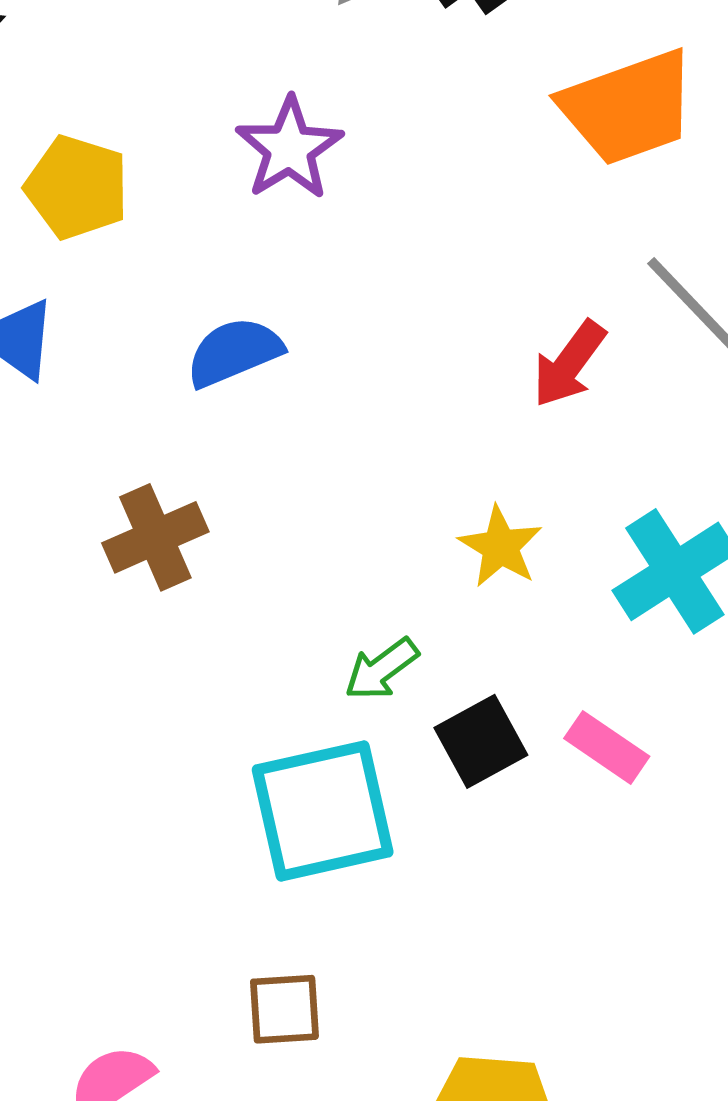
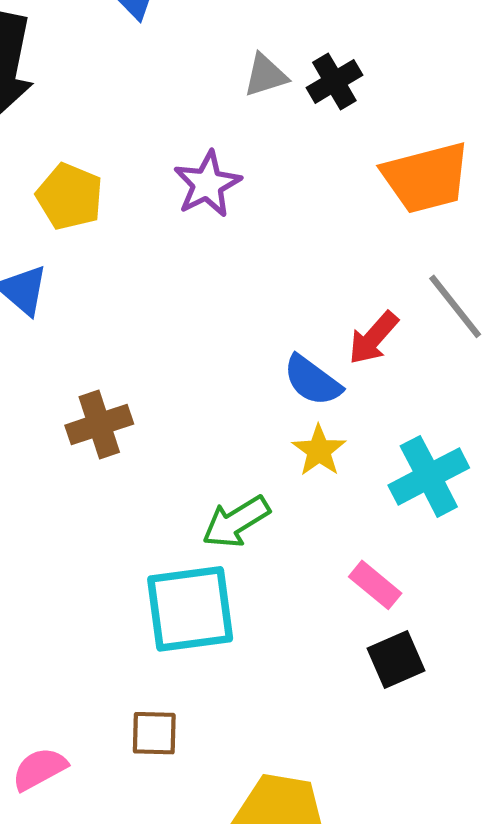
blue semicircle: (234, 352) -> (312, 380), moved, turned -126
green arrow: (382, 669) -> (236, 522), size x1.4
black square: (481, 741) -> (396, 659), moved

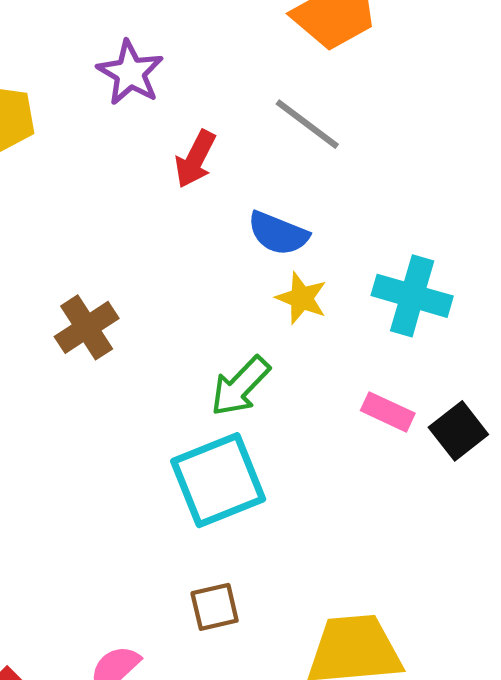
gray line: (455, 306) -> (307, 124), moved
red arrow: (373, 338) -> (195, 159), moved
cyan cross: (429, 476) -> (412, 296), turned -32
black square: (396, 659) -> (458, 431), moved

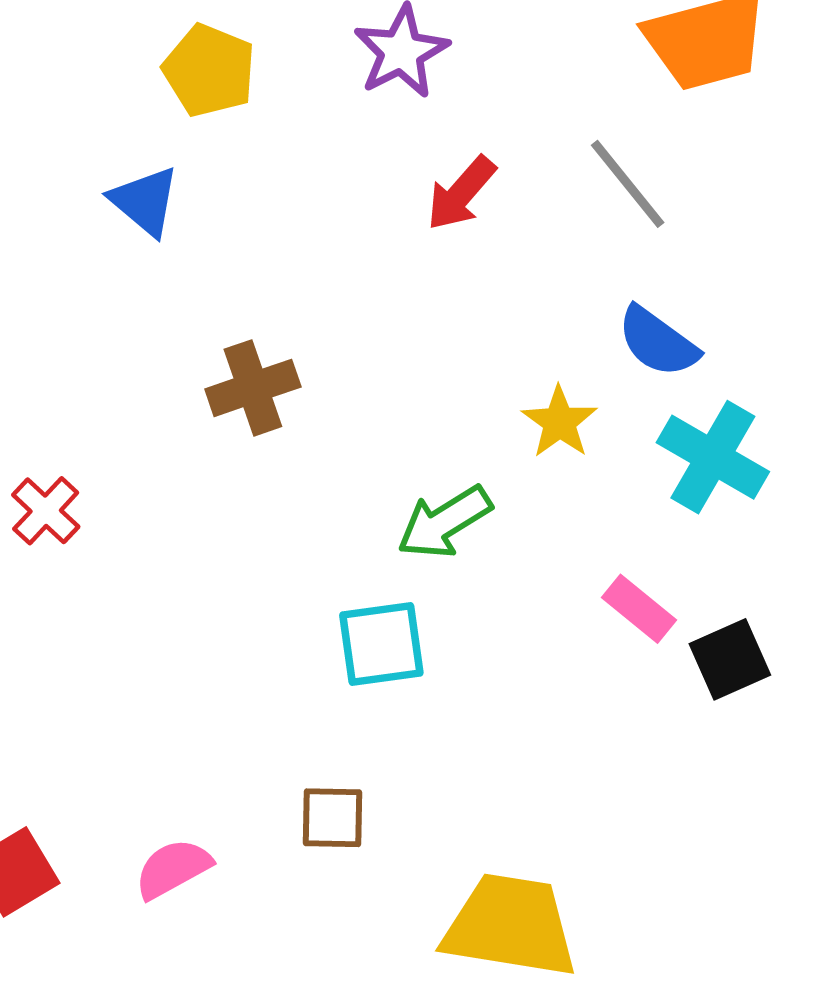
blue semicircle: (278, 233) -> (658, 342), moved
cyan square: (218, 480) -> (381, 644), size x0.7

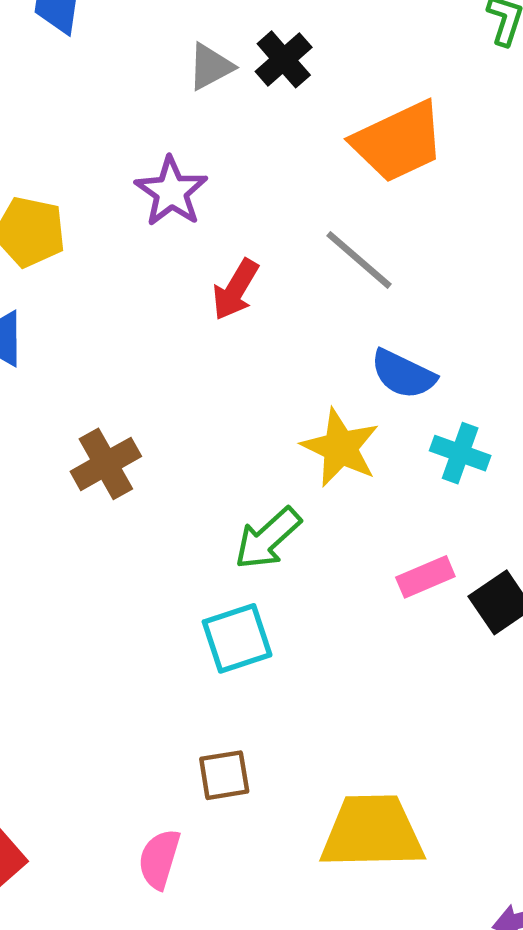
yellow star: (559, 422) -> (340, 448), size x1.4
cyan cross: (713, 457) -> (460, 453), size x0.7
pink rectangle: (639, 609) -> (425, 577), turned -52
pink semicircle: (173, 869) -> (159, 859), moved, turned -34

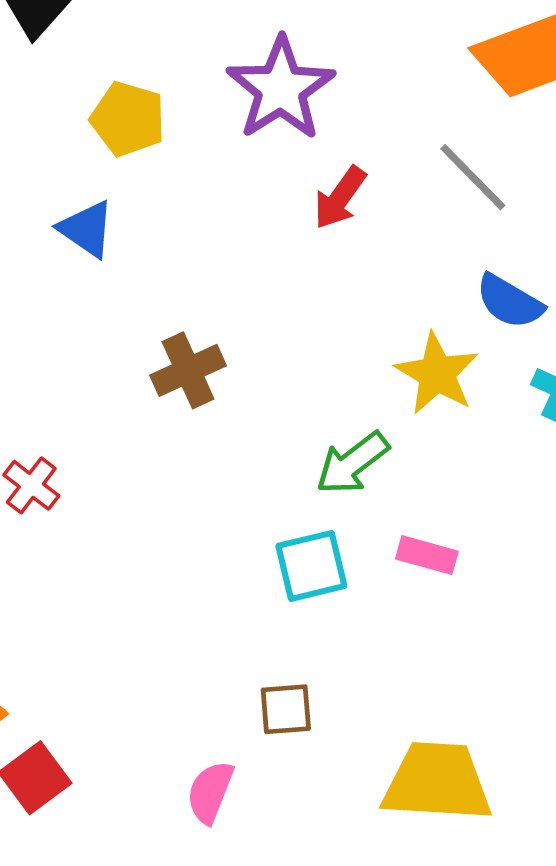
purple star: (171, 192) -> (281, 89), size x1.4
pink rectangle: (425, 577) -> (427, 555), moved, turned 34

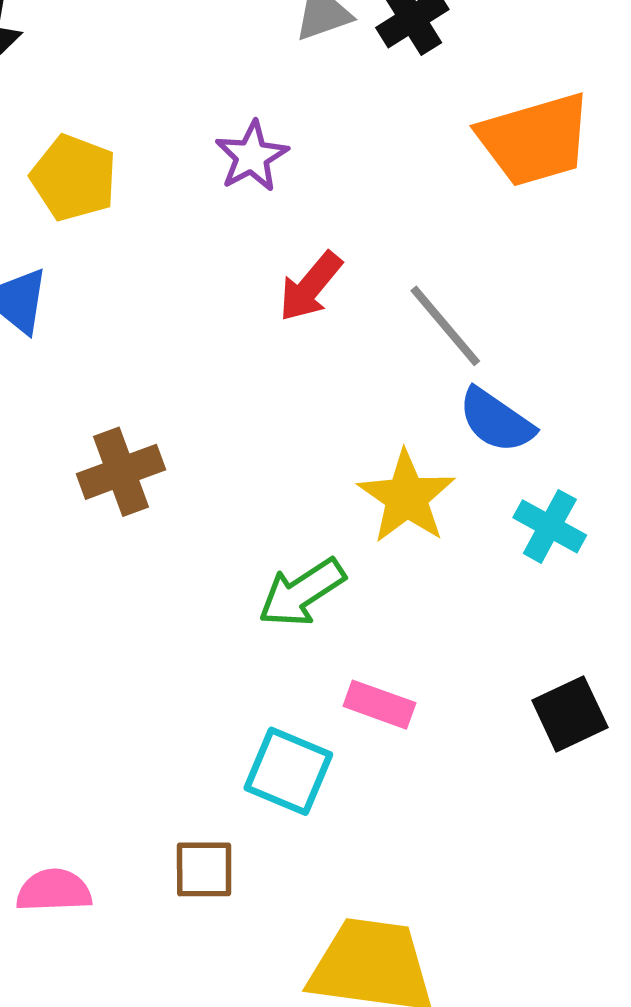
purple star: (281, 89) -> (252, 156), size x0.6
gray line: (473, 177) -> (445, 326), moved
cyan square: (311, 566) -> (288, 771), moved, turned 32
pink semicircle: (210, 792) -> (54, 891), moved, turned 62

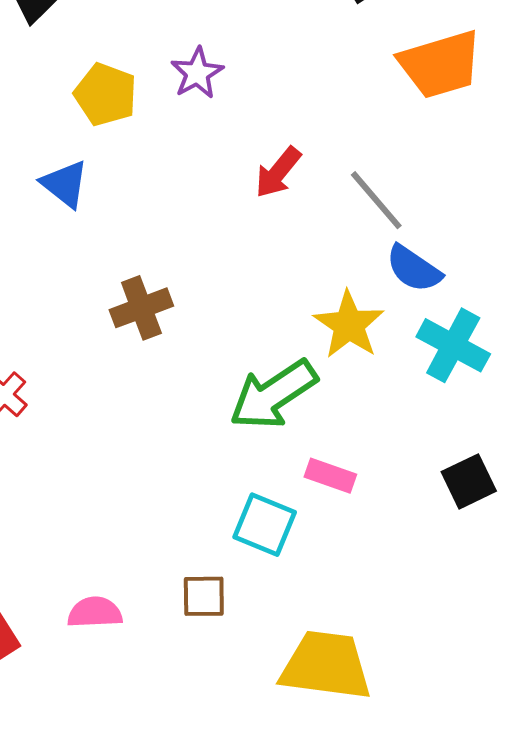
purple star: (252, 156) -> (197, 73), moved
cyan cross: (550, 526) -> (453, 345), size x1.4
green arrow: (302, 592) -> (273, 395), size x1.4

